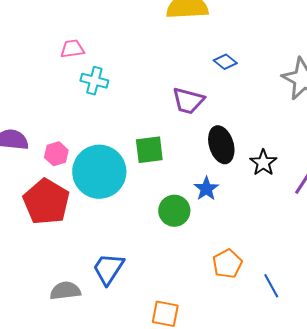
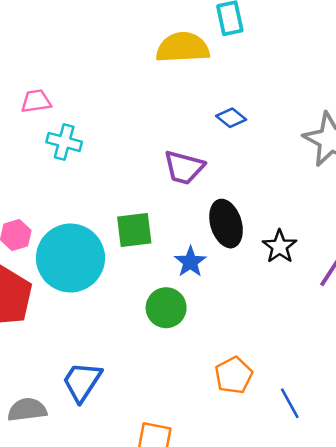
blue star: (206, 189) -> (190, 262), moved

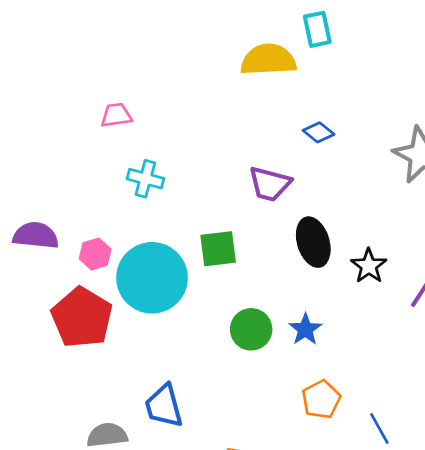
cyan cross: (64, 142) -> (145, 179), moved
blue star: (190, 262) -> (305, 329), moved
blue trapezoid: (82, 382) -> (164, 406), turned -48

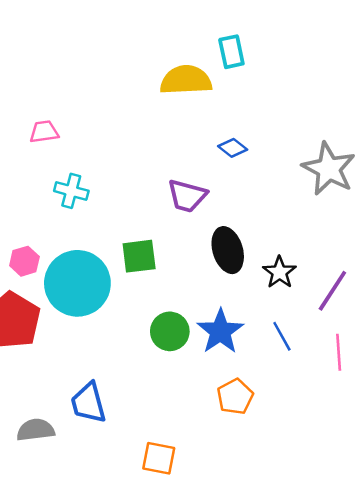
blue star: (305, 329) -> (220, 331), size x1.5
blue line: (379, 428) -> (282, 336), moved

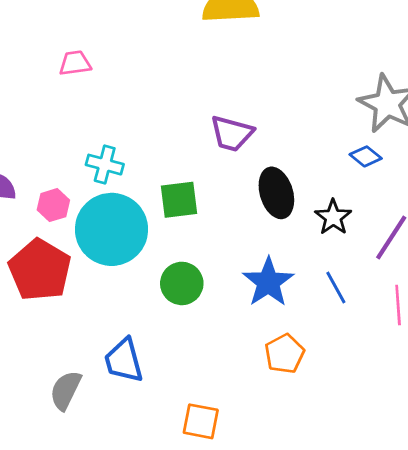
blue diamond: (233, 148) -> (366, 156), moved
cyan cross: (71, 191) -> (105, 165), moved
green circle: (170, 331) -> (182, 283), moved
gray semicircle: (36, 430) -> (66, 390), turned -57

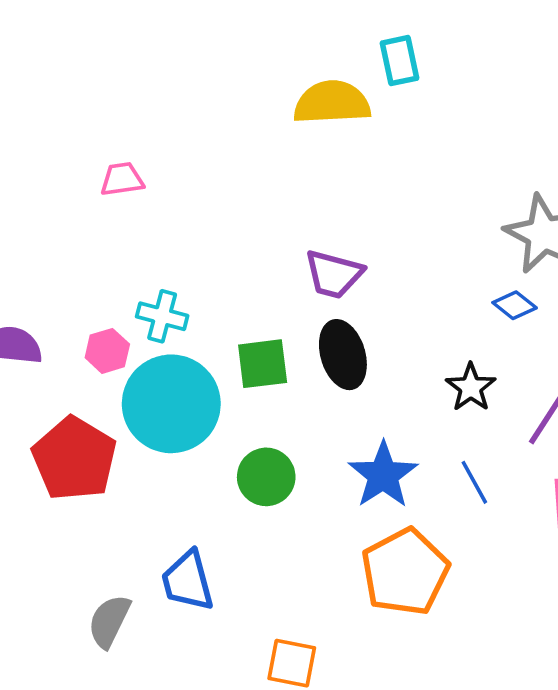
black ellipse: (276, 193) -> (343, 355), moved
pink hexagon: (53, 205) -> (107, 351), moved
orange pentagon: (285, 354) -> (405, 572), size x1.6

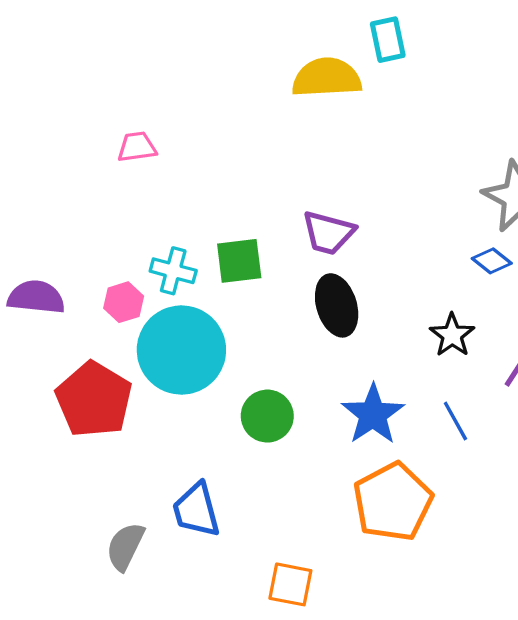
green square: (263, 364) -> (239, 261), moved

